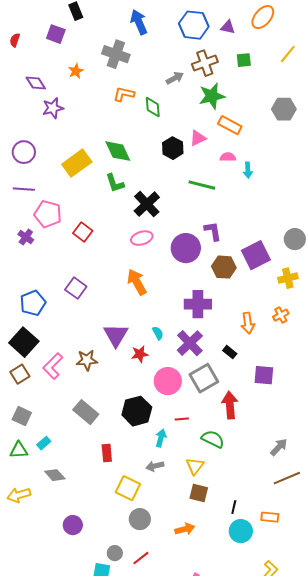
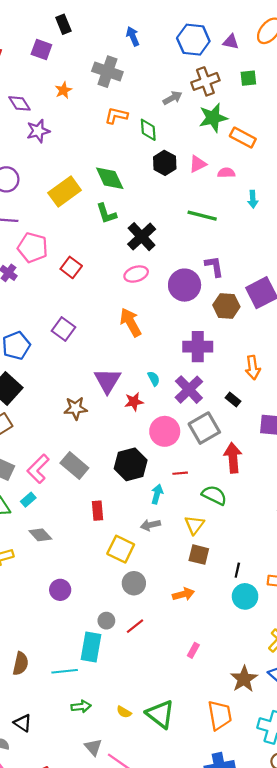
blue arrow: (139, 22) -> (133, 36), size x0.7
orange rectangle: (230, 125) -> (243, 138), moved
black hexagon: (173, 148) -> (165, 163), moved
pink semicircle: (228, 157) -> (226, 173), moved
pink L-shape: (53, 366) -> (38, 469), moved

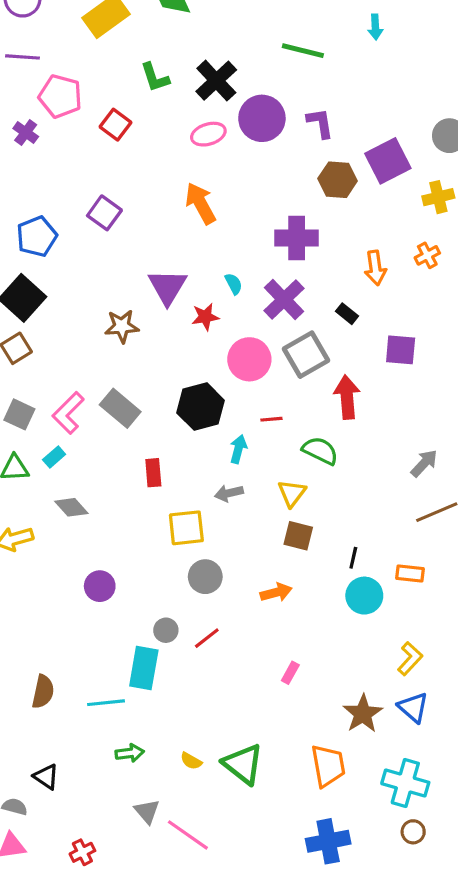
green L-shape: (106, 213) -> (155, 77), moved
purple circle: (185, 285) -> (262, 118), moved
yellow square: (121, 549) -> (186, 528), turned -32

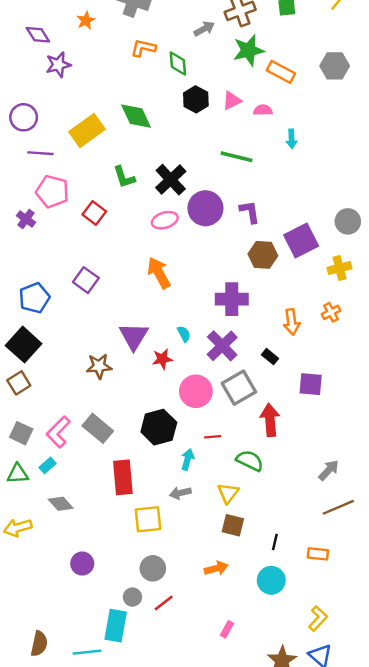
purple line: (23, 57) -> (40, 153), moved
red rectangle: (153, 473) -> (123, 477), size x1.6
gray circle: (205, 577) -> (153, 568), moved
cyan circle: (364, 596) -> (271, 580), moved

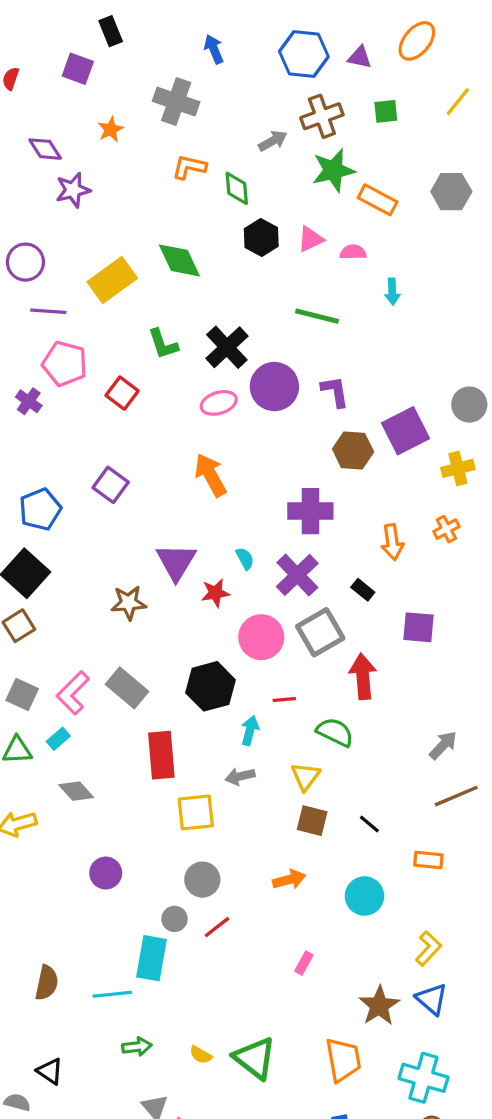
black line: (275, 542) -> (369, 824), moved, turned -63

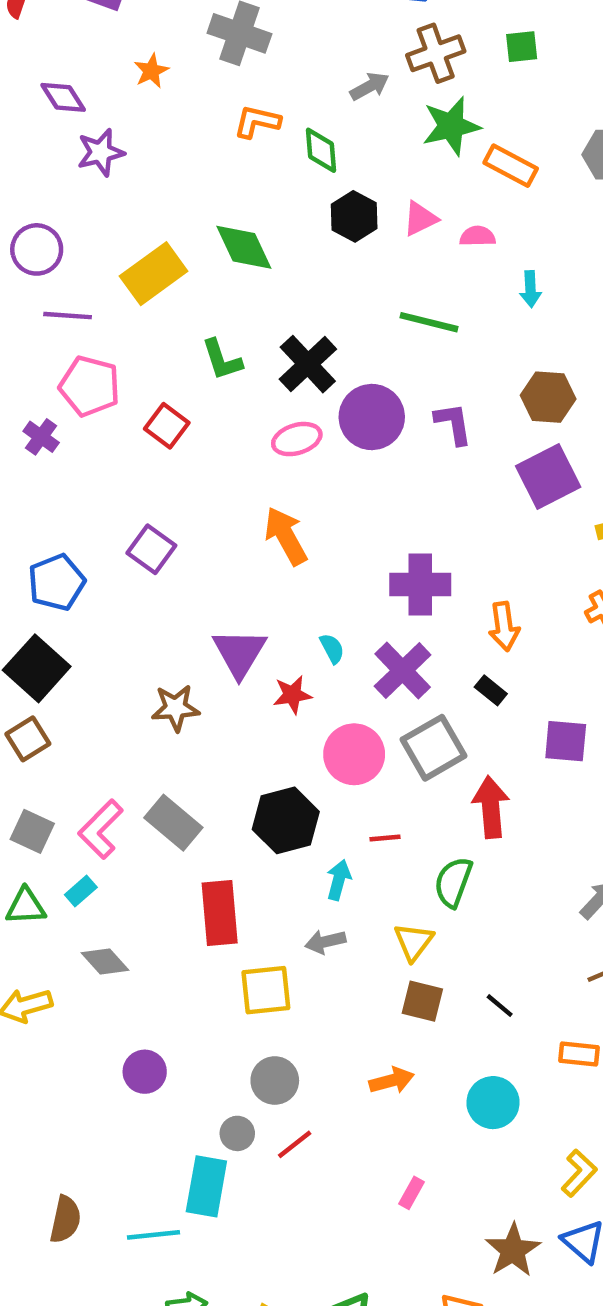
brown hexagon: (353, 450) -> (548, 397), moved
orange arrow: (392, 542) -> (504, 626), moved
green semicircle: (335, 732) -> (453, 882), turned -96

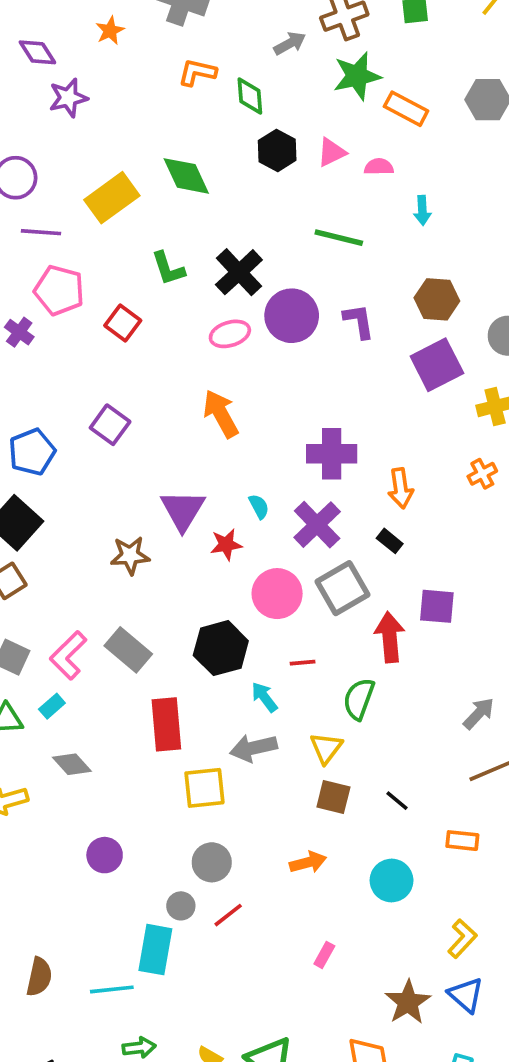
purple square: (566, 741) -> (437, 606), moved
cyan arrow: (339, 880) -> (264, 697), turned -52
gray arrow: (325, 942) -> (254, 748), size x1.4

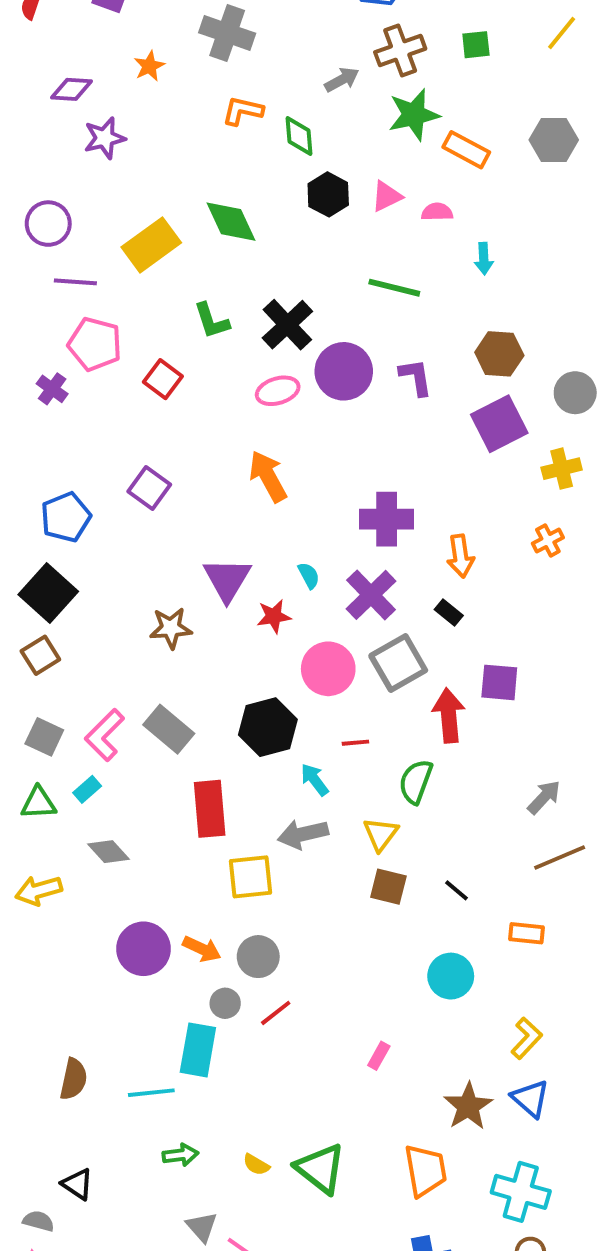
purple diamond: (37, 52) -> (72, 89), turned -54
purple circle: (105, 855) -> (143, 949), size x1.4
orange arrow: (308, 862) -> (202, 949), moved, turned 40

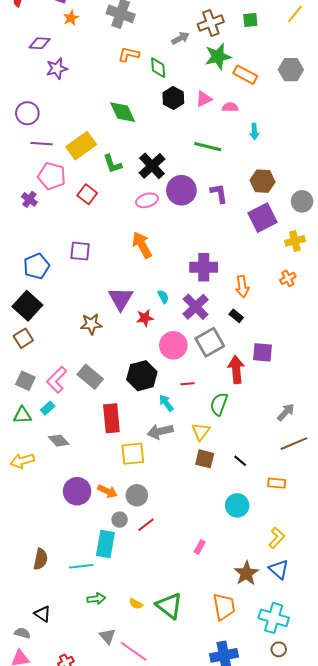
orange star: (149, 66) -> (71, 18), moved
yellow rectangle: (151, 245) -> (81, 146), moved
purple square: (149, 488) -> (80, 251), turned -30

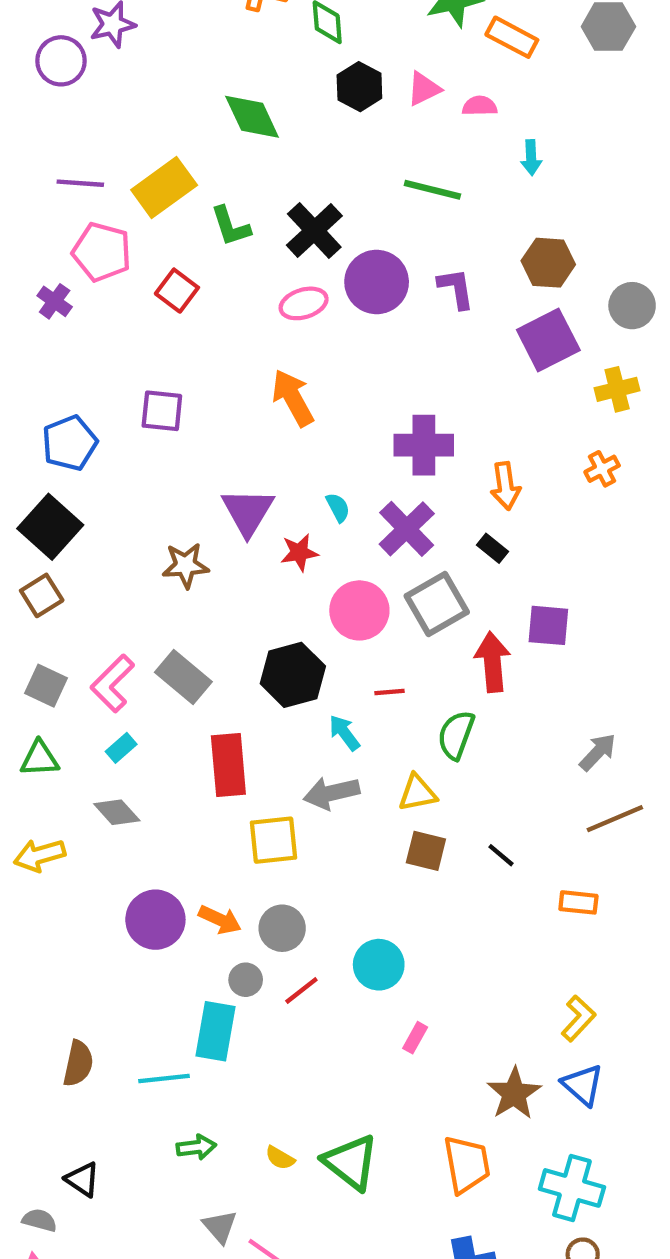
purple circle: (27, 113) -> (61, 61), moved
cyan rectangle: (48, 408) -> (121, 748), moved
yellow triangle: (201, 431) -> (417, 793), turned 42
cyan circle: (237, 505) -> (379, 965), moved

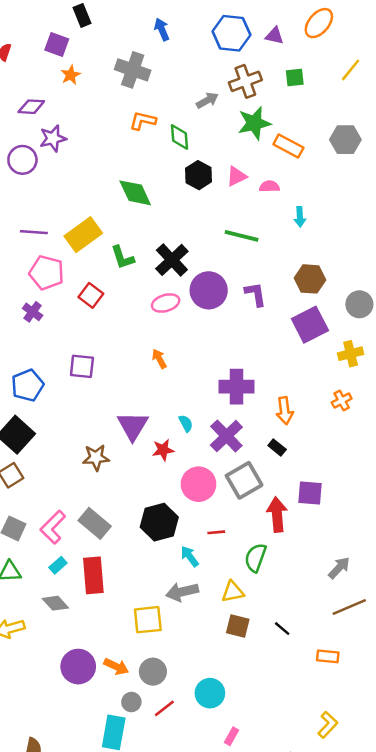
purple cross: (55, 301) -> (33, 312), moved
orange arrow: (293, 398) -> (159, 359), size x0.6
red rectangle: (228, 765) -> (93, 575), moved

